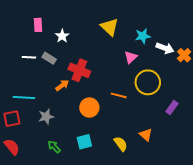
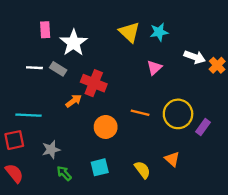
white star: (62, 36) -> (74, 43), size x1.6
cyan star: (143, 36) -> (159, 32), moved
yellow circle: (148, 82) -> (178, 114), moved
gray star: (46, 117) -> (51, 150), moved

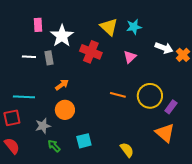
gray rectangle: (58, 69) -> (49, 58), turned 48
red cross: (94, 83) -> (91, 52), moved
orange circle: (106, 127) -> (65, 110), moved
orange triangle: (172, 159) -> (165, 133), moved, size x1.5
yellow semicircle: (142, 170) -> (127, 150), moved

